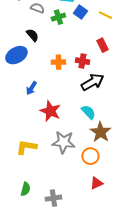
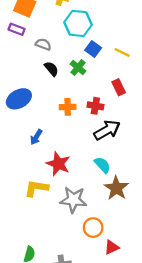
green cross: (58, 17) -> (78, 68), moved, turned -32
black semicircle: (32, 35) -> (51, 69), moved
yellow L-shape: (26, 147) -> (36, 188), moved
orange circle: (90, 156) -> (93, 228), moved

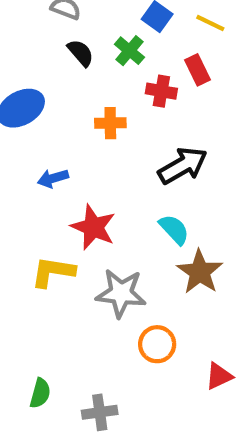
red rectangle: (119, 87) -> (198, 70), moved
red cross: (95, 106) -> (161, 91), moved
blue arrow: (36, 137) -> (53, 178), turned 42
red triangle: (112, 247) -> (219, 376), moved

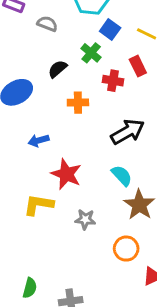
black semicircle: (81, 53) -> (58, 69), moved, turned -90
gray star: (121, 293) -> (85, 219), size x0.6
orange circle: (157, 344) -> (126, 249), moved

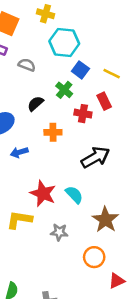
blue arrow: (39, 140) -> (19, 152), moved
cyan semicircle: (122, 176) -> (74, 195), moved

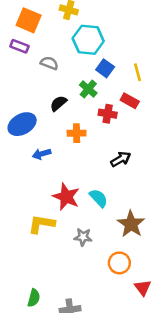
yellow line: (112, 74) -> (138, 72), turned 49
red rectangle: (104, 101) -> (130, 101), turned -35
black arrow: (95, 157) -> (121, 159), size x0.7
red triangle: (117, 281) -> (143, 288), turned -42

